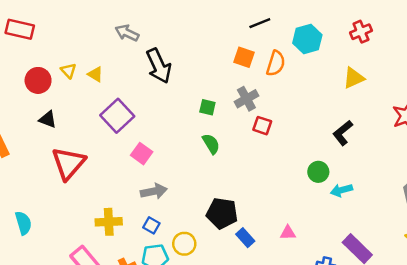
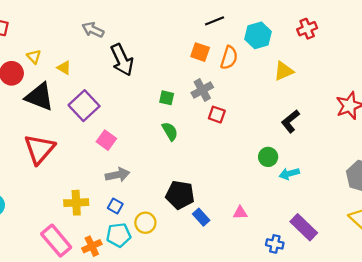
yellow triangle: (69, 71) -> (34, 57), moved
yellow triangle: (354, 78) -> (284, 71), moved
black triangle: (48, 119) -> (39, 97), moved, size x1.8

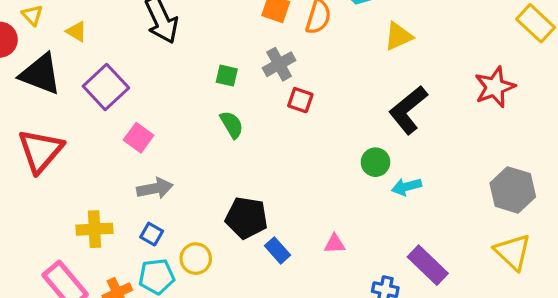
black L-shape: (290, 121) -> (408, 110), size x1.4

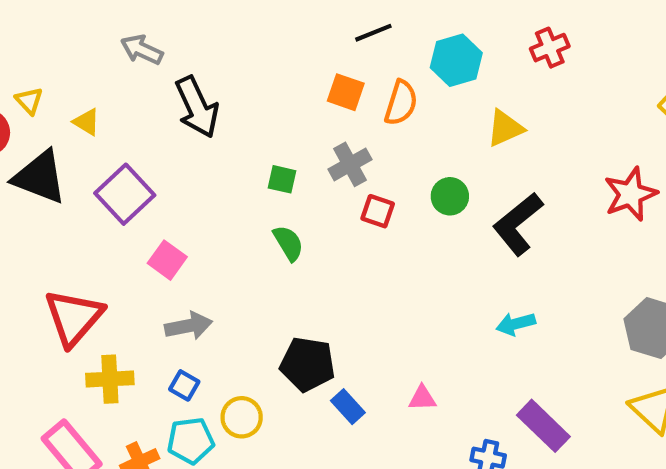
red triangle: (41, 151) -> (74, 317), moved
green circle: (375, 162) -> (450, 196), moved

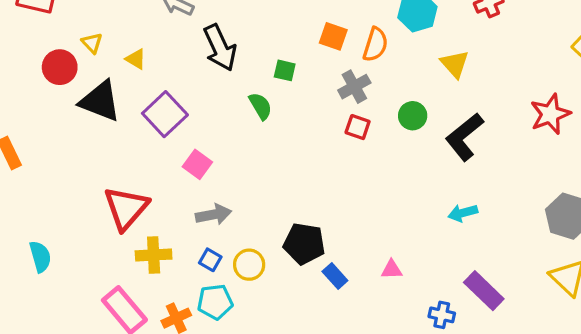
yellow triangle: (505, 128) -> (455, 64), turned -48
gray cross: (350, 164) -> (354, 87), moved
green square: (282, 179) -> (285, 70), moved
green semicircle: (288, 243) -> (260, 106), moved
yellow circle: (242, 417) -> (249, 265), moved

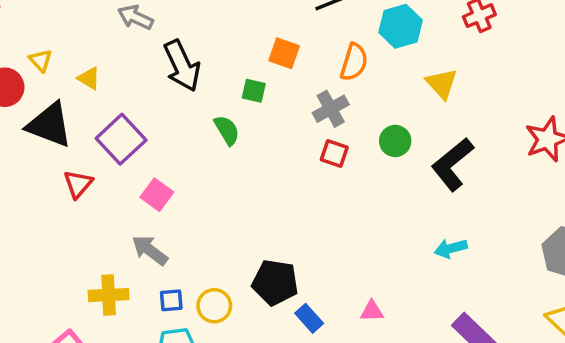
orange square: (333, 36) -> (284, 53), moved
red triangle: (126, 208) -> (78, 184), moved, size x0.6
gray arrow: (213, 214) -> (150, 250), moved, turned -132
blue square: (210, 260) -> (171, 300), turned -35

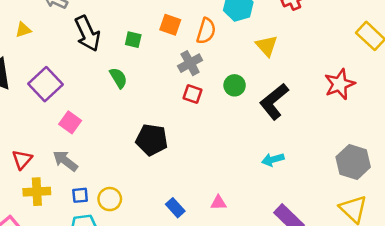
orange square: (284, 53) -> (170, 25), moved
yellow triangle: (89, 78) -> (23, 30), moved, turned -49
green square: (254, 91) -> (133, 40), moved
red triangle: (78, 184) -> (22, 160), moved
black pentagon: (275, 282) -> (152, 140), moved

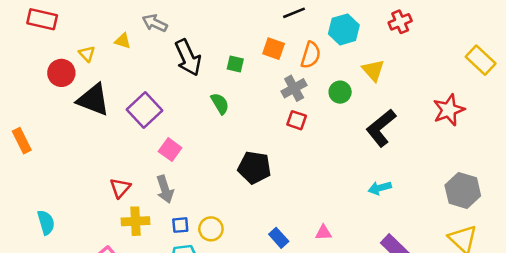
yellow triangle: (23, 30) -> (123, 41), moved, turned 35
green circle: (235, 85) -> (340, 92), moved
gray arrow: (65, 161) -> (165, 189), turned -145

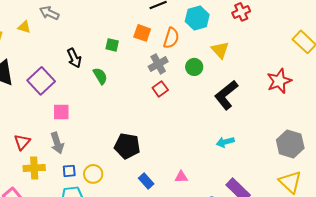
black arrow: (188, 58) -> (74, 58), moved, size x0.7
red square: (297, 120) -> (160, 89), turned 35
pink square: (170, 150) -> (61, 112), turned -36
black pentagon: (254, 167) -> (127, 146), moved

